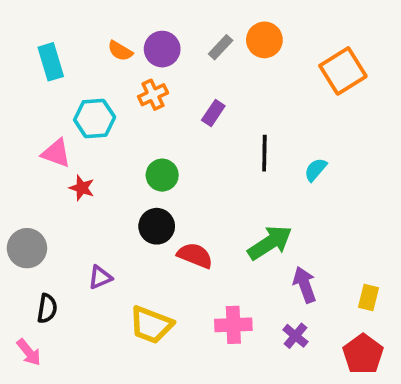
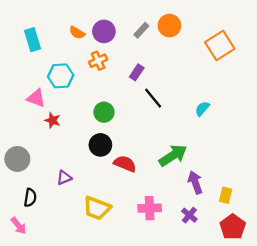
black line: (264, 153) -> (153, 98), moved, turned -40
yellow rectangle: (369, 297) -> (226, 195), moved

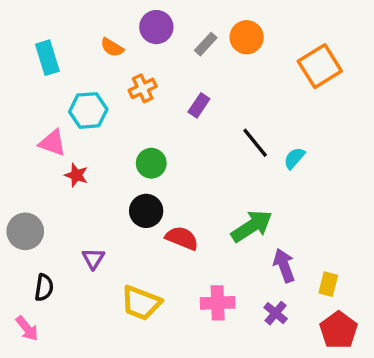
purple circle: (104, 31) -> (156, 27), moved
black line: (153, 98) -> (255, 143), moved
purple triangle: (64, 178) -> (93, 259), turned -35

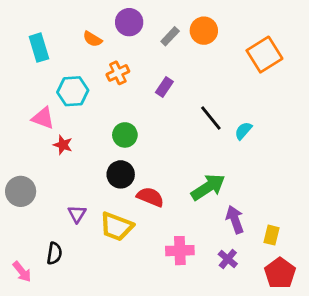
black semicircle: (44, 288) -> (54, 253), moved
yellow trapezoid: (141, 303) -> (116, 227), moved

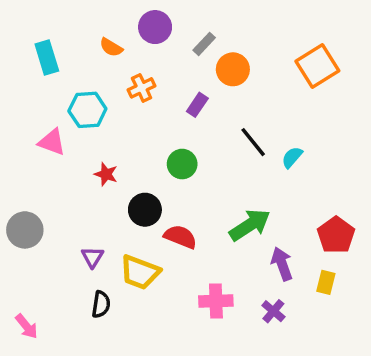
orange circle: (204, 31) -> (233, 69), moved
green circle: (125, 135) -> (182, 164), moved
red star: (63, 145) -> (106, 174), moved
black semicircle: (54, 253) -> (101, 304), moved
red pentagon: (280, 273) -> (336, 235), moved

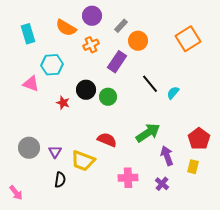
orange semicircle: (111, 47) -> (66, 28), size x1.5
orange cross: (142, 88) -> (91, 45), moved
purple rectangle: (197, 105) -> (117, 62), size x1.5
black circle: (145, 210) -> (86, 90), moved
gray circle: (25, 230) -> (29, 148), moved

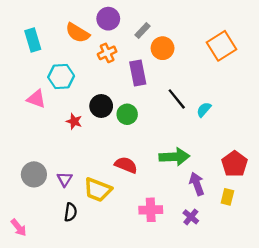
purple rectangle: (117, 62) -> (138, 73), turned -45
green arrow: (148, 133) -> (174, 157), turned 30

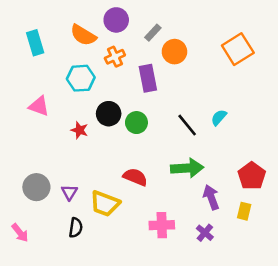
cyan hexagon: (61, 76) -> (81, 78), moved
black line: (177, 99) -> (187, 125), moved
pink arrow: (19, 228) -> (20, 233), moved

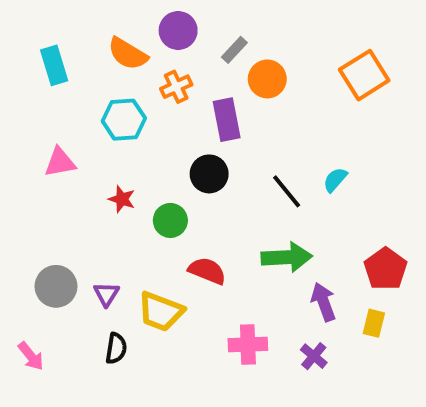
pink triangle: (39, 106) -> (60, 162), turned -30
black circle: (109, 114) -> (209, 174), moved
green circle: (136, 123) -> (170, 220), moved

